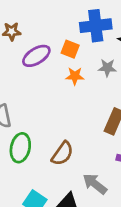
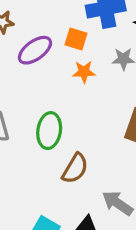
green ellipse: (20, 148) -> (49, 131), moved

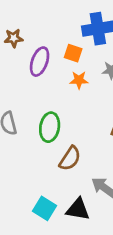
purple ellipse: (35, 50) -> (40, 62), turned -36

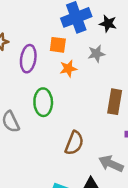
green ellipse: (50, 127) -> (43, 102), moved

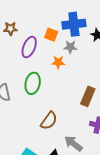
orange square: (58, 45) -> (51, 35), moved
gray star: (96, 54) -> (70, 47), moved

